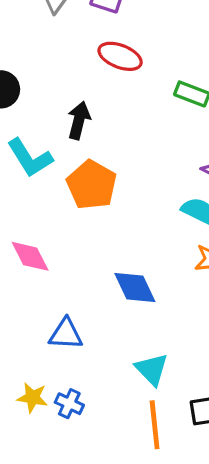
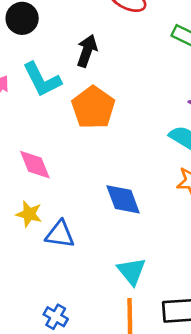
yellow star: (32, 398) -> (29, 214), moved
blue cross: (69, 404) -> (56, 317), moved

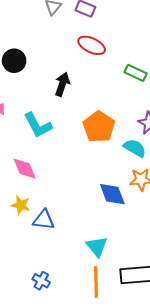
cyan L-shape: (42, 80) -> (38, 125), moved
orange pentagon: (93, 108) -> (99, 127), moved
blue diamond: (123, 199) -> (112, 194), moved

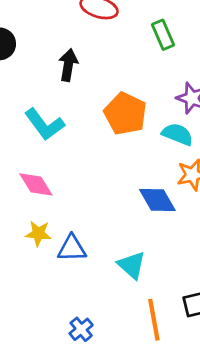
green rectangle: (136, 73) -> (163, 35), turned 50
cyan triangle: (97, 247) -> (132, 265), moved
blue cross: (41, 281) -> (81, 329), turned 30

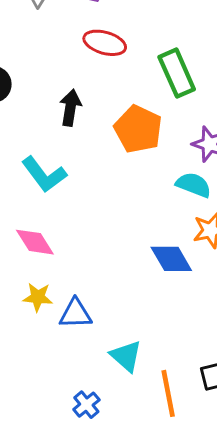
green rectangle: (163, 35) -> (177, 73), size x1.4
orange pentagon: (125, 114) -> (138, 129), moved
cyan triangle: (132, 265) -> (126, 356), moved

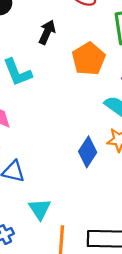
blue diamond: (171, 259) -> (88, 152), turned 48

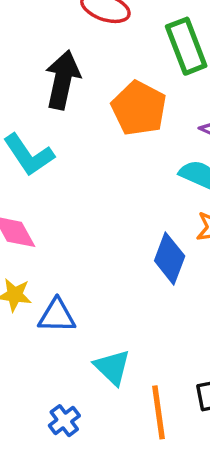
black arrow: (47, 32) -> (63, 80), size x1.4

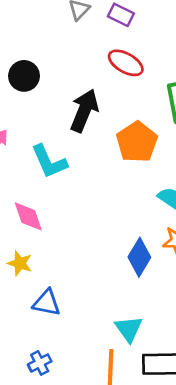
blue triangle: (57, 316) -> (47, 303), moved
cyan triangle: (112, 367) -> (129, 329), moved

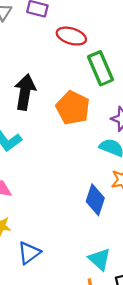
red ellipse: (126, 63) -> (71, 36), moved
blue triangle: (47, 303) -> (29, 253), turned -35

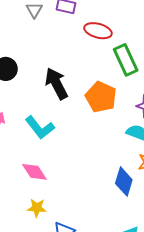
black arrow: (25, 92) -> (56, 84), turned -36

